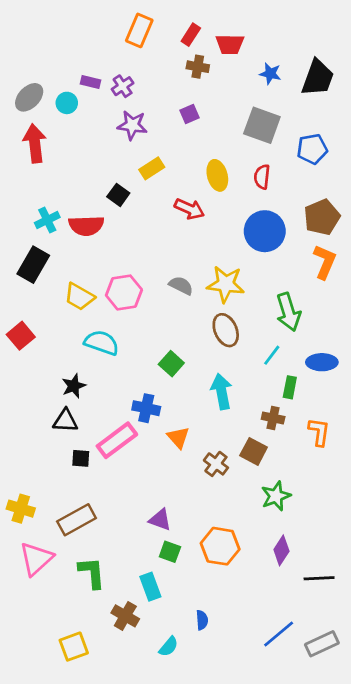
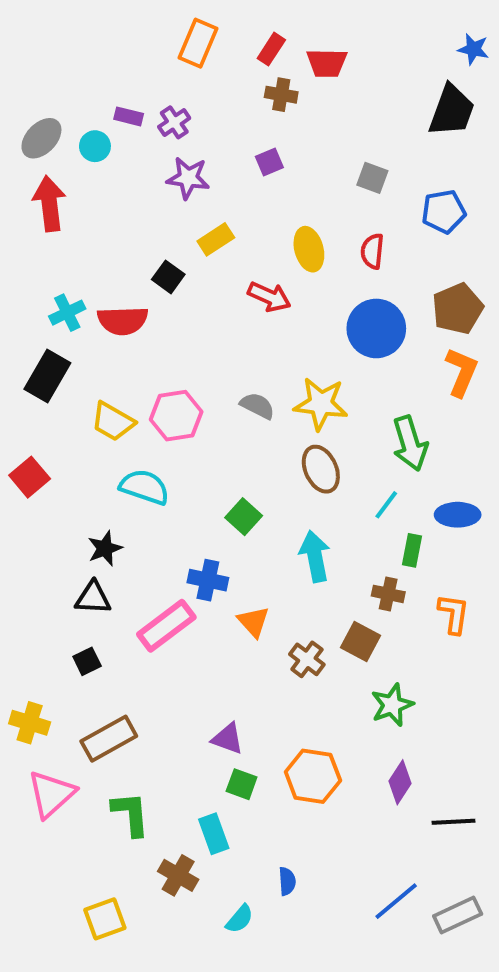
blue star: (270, 74) -> (473, 49), moved
gray square: (262, 125) -> (372, 178), size x0.6
black square: (81, 458) -> (87, 661), moved, turned -30

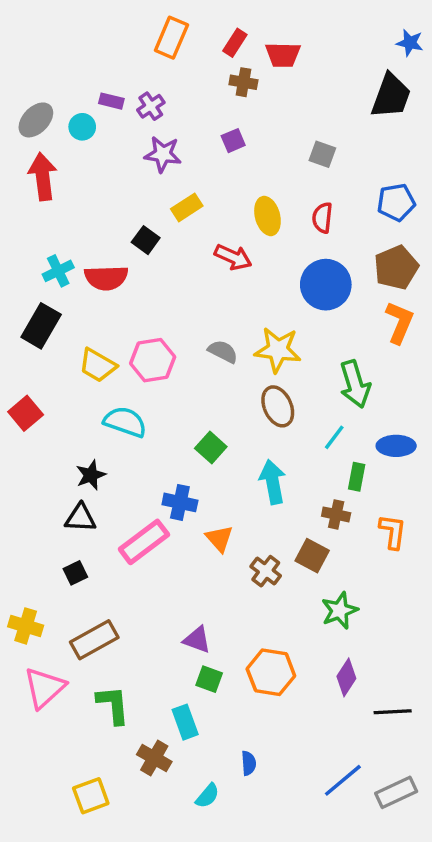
blue pentagon: (444, 212) -> (396, 202), moved

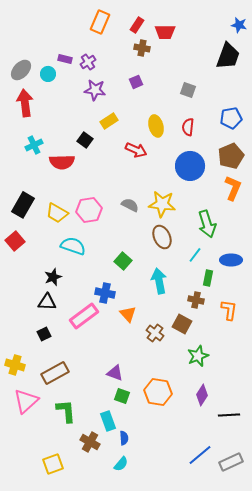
cyan cross: (58, 271) -> (34, 145), moved
black rectangle: (41, 326) -> (23, 205), moved
blue semicircle: (249, 763) -> (124, 438), moved

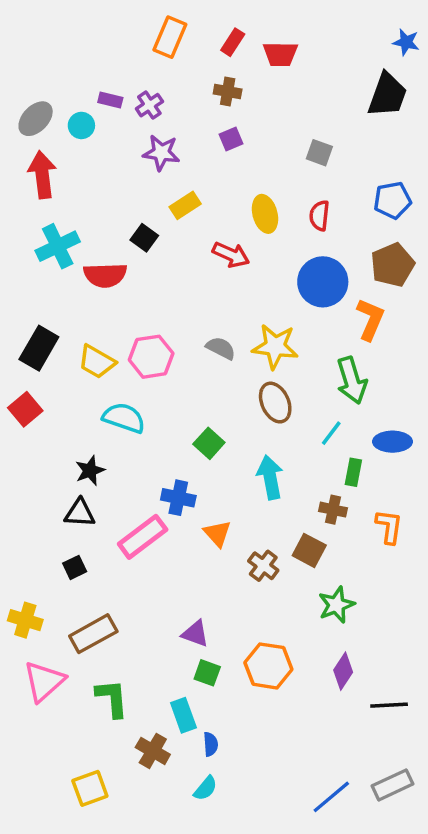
brown cross: (142, 48) -> (228, 91), moved
cyan cross: (34, 145) -> (58, 246), size x1.4
orange L-shape: (233, 188) -> (370, 319), moved
blue line: (200, 455) -> (331, 797), moved

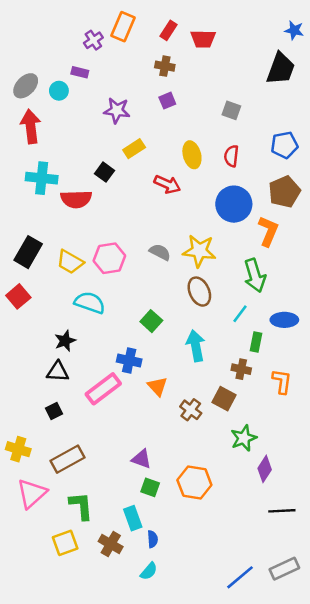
purple cross: (149, 105) -> (93, 40), moved
cyan cross: (58, 246) -> (42, 178), turned 32
purple diamond: (343, 671) -> (265, 469), moved
yellow square: (90, 788) -> (65, 543), moved

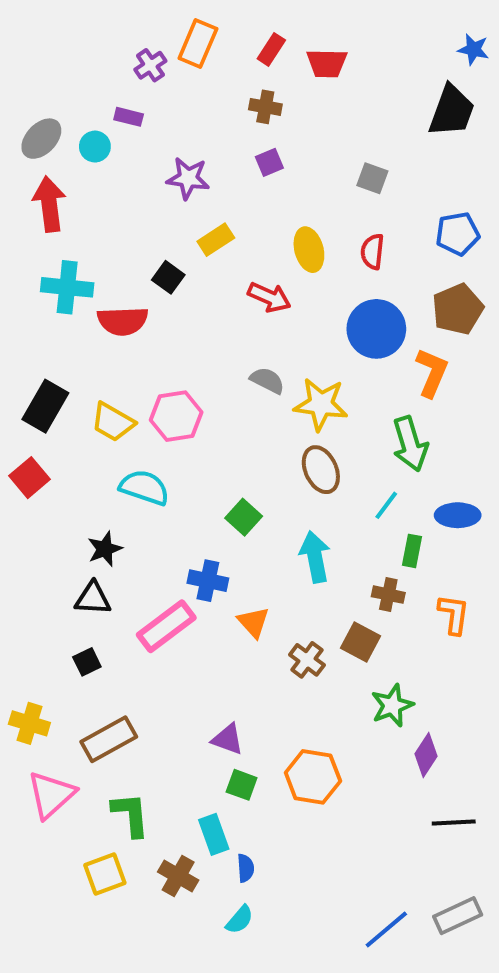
gray semicircle: (160, 252) -> (267, 380), moved

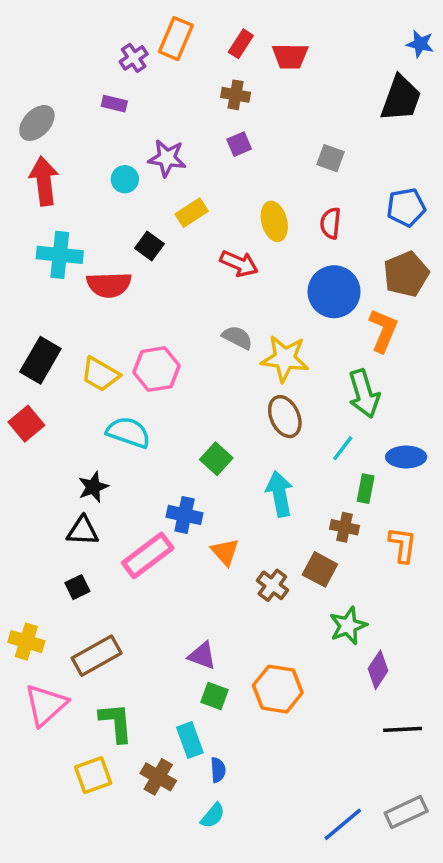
cyan circle: (95, 147) -> (125, 179), moved

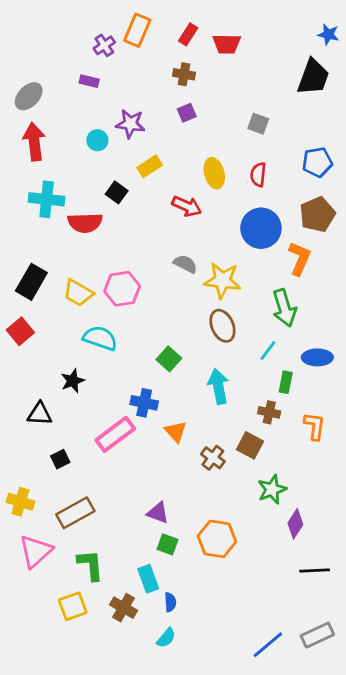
black triangle: (83, 531) -> (40, 414), moved

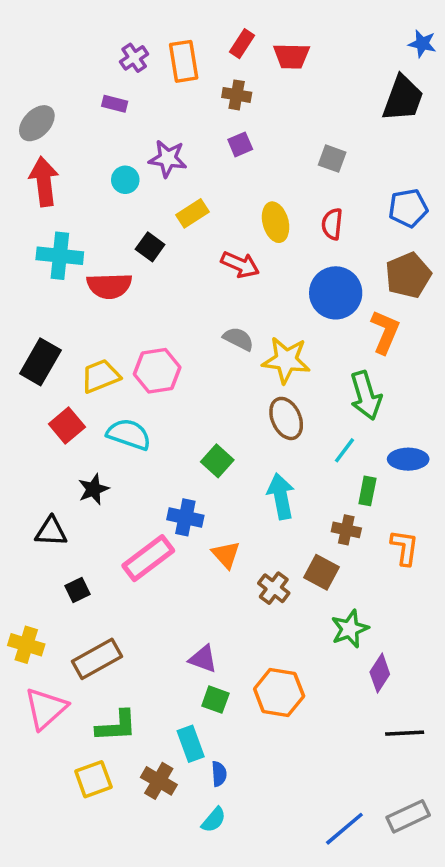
orange rectangle: (137, 30) -> (184, 61), moved, turned -32
yellow trapezoid: (78, 293) -> (101, 376), turned 128
red square: (20, 331) -> (67, 426), moved
green L-shape: (91, 565) -> (116, 726), turned 92

